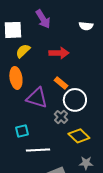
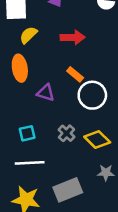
purple triangle: (37, 98) -> (46, 93), size x0.7
gray cross: (61, 117) -> (66, 133), moved
white line: (38, 150) -> (30, 163), moved

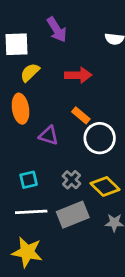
gray rectangle: (68, 190) -> (73, 215), moved

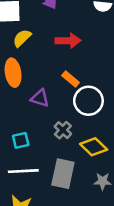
gray cross: (71, 180) -> (63, 130), moved
gray rectangle: (73, 215) -> (63, 174), turned -56

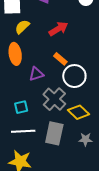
red arrow: (68, 41) -> (58, 29), turned -30
purple triangle: (40, 98) -> (36, 74), turned -35
gray cross: (63, 130) -> (54, 99), size x1.6

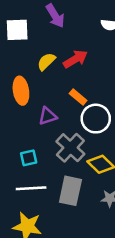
yellow semicircle: (22, 27) -> (46, 62), moved

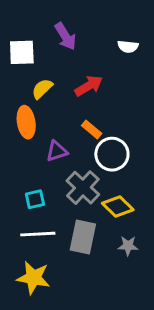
yellow semicircle: (46, 62) -> (42, 89), moved

